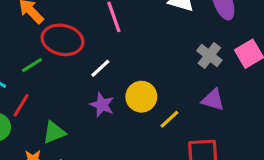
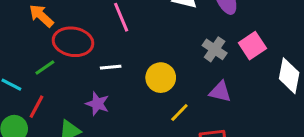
white line: (100, 68) -> (111, 67), turned 40
yellow circle: (141, 97) -> (161, 78), moved
purple star: (102, 105) -> (97, 104), moved

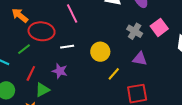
red line: (36, 107) -> (31, 73), moved

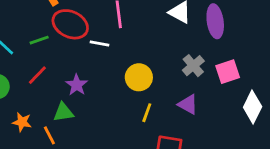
white line: (67, 47) -> (99, 44), moved
yellow line: (114, 74) -> (147, 113), turned -40
green triangle: (42, 90) -> (63, 112), moved

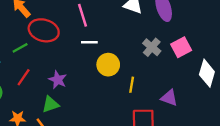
white line: (99, 44) -> (89, 42), moved
purple triangle: (188, 104) -> (169, 98), moved
yellow line: (147, 113) -> (132, 85), moved

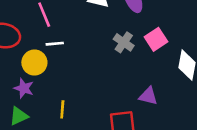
yellow circle: (108, 65) -> (34, 63), moved
yellow line: (132, 85) -> (62, 109), moved

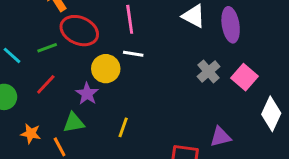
pink square: (156, 39) -> (245, 77), turned -30
purple triangle: (148, 96) -> (220, 137), turned -42

